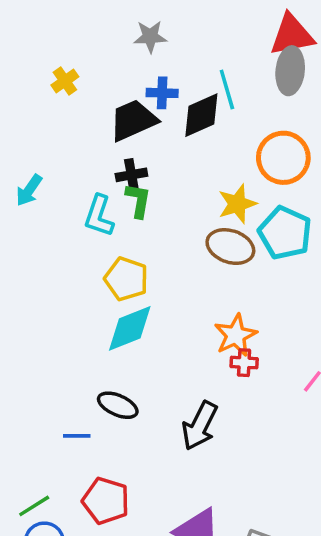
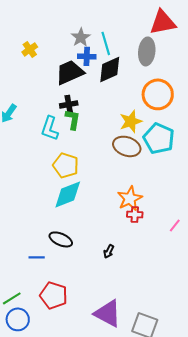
gray star: (150, 37) -> (81, 37), moved, turned -30
gray ellipse: (290, 71) -> (147, 51), moved
cyan line: (227, 89) -> (106, 43), moved
black arrow: (200, 426) -> (109, 251), size x0.5

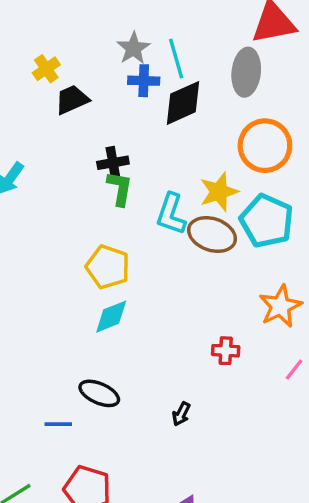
black trapezoid: (70, 72) -> (72, 100), moved, size x0.7
cyan L-shape: (50, 128) -> (171, 214), moved
cyan diamond: (68, 194) -> (111, 317), size x0.7
orange star: (130, 198) -> (280, 306), moved

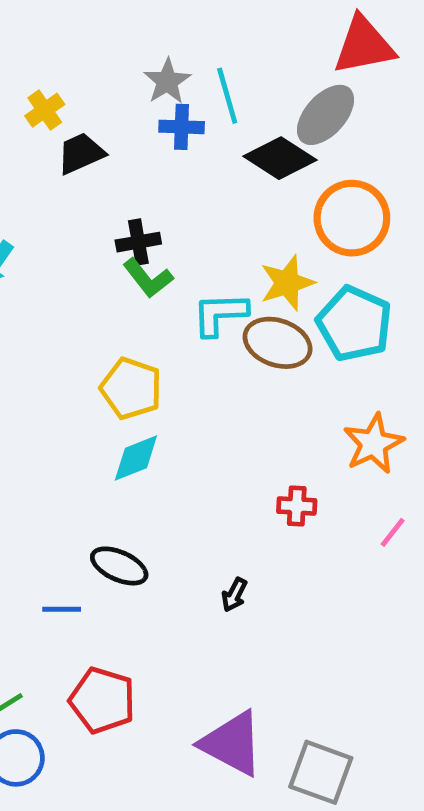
gray ellipse: (246, 72) -> (326, 115), turned 36
black diamond: (183, 103) -> (280, 158), moved, turned 57
green L-shape: (120, 188) -> (148, 278), turned 132
cyan L-shape: (171, 214) -> (220, 314), turned 69

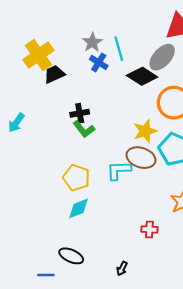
yellow cross: (45, 110) -> (38, 55), size x1.8
blue cross: (182, 127) -> (99, 62), turned 30
cyan L-shape: (220, 314) -> (119, 170), moved

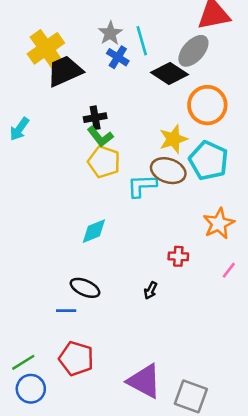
black trapezoid: (54, 74) -> (65, 71), size x1.4
yellow pentagon: (76, 178) -> (104, 162), moved
black arrow: (122, 269) -> (151, 290), moved
blue line: (46, 275) -> (66, 311), moved

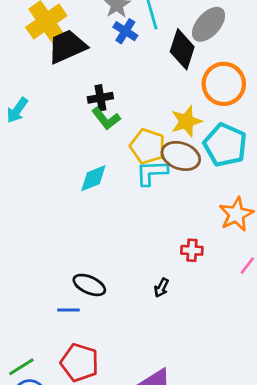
black diamond: (169, 74) -> (182, 49), turned 75
yellow pentagon: (104, 162) -> (148, 146), moved
cyan diamond: (94, 231) -> (93, 178), moved

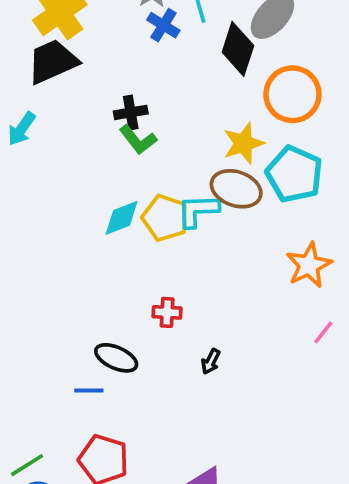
black trapezoid: (67, 46) -> (53, 62), moved
yellow pentagon: (148, 146) -> (165, 218), moved
red cross: (192, 250) -> (167, 312), moved

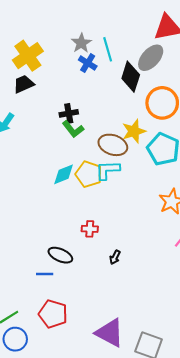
black trapezoid: (53, 62) -> (24, 84), size x0.7
brown ellipse: (236, 189) -> (113, 145), moved

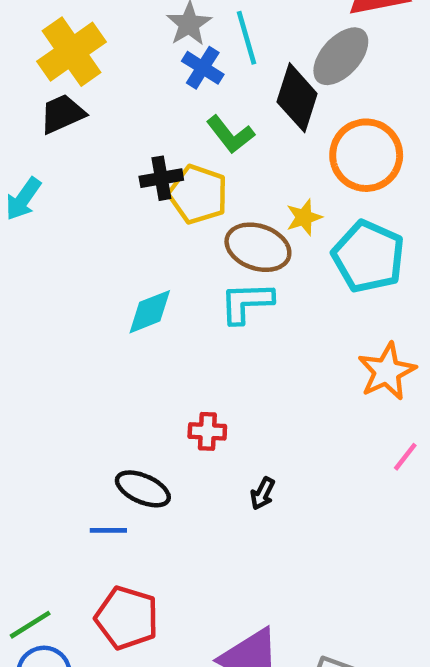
green L-shape: (73, 129) -> (230, 134), moved
yellow star: (134, 131) -> (304, 217), size x0.7
yellow pentagon: (89, 174) -> (198, 194), moved

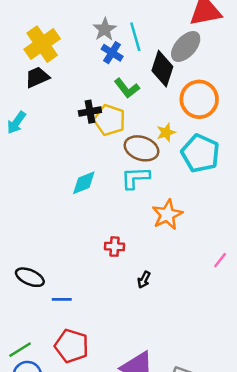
orange star: (387, 372) -> (167, 215), moved
black ellipse: (143, 489) -> (30, 277), moved

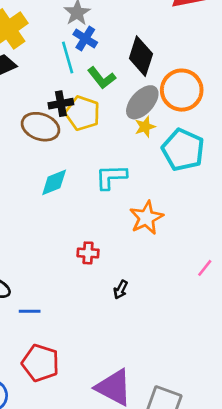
cyan line: (135, 37) -> (68, 57), moved
gray ellipse: (186, 47) -> (142, 102), moved
brown ellipse: (141, 148) -> (40, 127), moved

